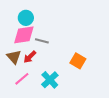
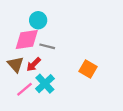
cyan circle: (26, 18) -> (38, 20), moved
cyan cross: (50, 80) -> (45, 84), moved

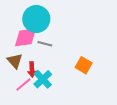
cyan circle: (38, 20) -> (36, 19), size x1.6
red arrow: (34, 64) -> (32, 70), moved, turned -48

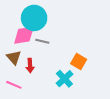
cyan cross: (43, 79) -> (64, 79), moved
pink line: (23, 85) -> (14, 85), moved, turned 63

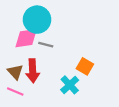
brown triangle: (14, 57) -> (15, 72), moved
red arrow: (30, 66) -> (33, 71), size x1.5

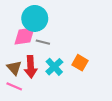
cyan cross: (70, 85) -> (54, 67), moved

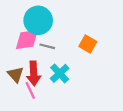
orange square: (80, 63) -> (88, 44), moved
pink line: (14, 86) -> (30, 90), moved, turned 42

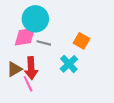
cyan cross: (60, 73) -> (69, 64), moved
brown triangle: (16, 75) -> (14, 69), turned 42

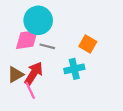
cyan cross: (69, 64) -> (74, 69), turned 30
red arrow: (31, 68) -> (34, 73), turned -145

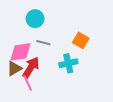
cyan circle: (38, 20) -> (35, 19), size x0.7
pink diamond: (27, 40) -> (21, 52), moved

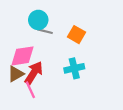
orange square: (81, 40) -> (77, 35), moved
gray line: (43, 43) -> (45, 31), moved

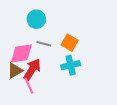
gray line: (45, 31) -> (44, 44), moved
orange square: (77, 35) -> (70, 43), moved

